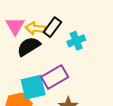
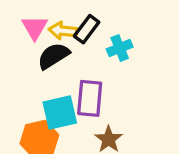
purple rectangle: (55, 77) -> (90, 98), turned -55

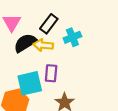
yellow arrow: (63, 31) -> (43, 45), moved
purple rectangle: (90, 98) -> (51, 73), size x0.7

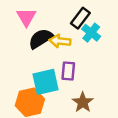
black rectangle: (49, 24) -> (80, 18), moved
cyan cross: (72, 37) -> (91, 33), turned -30

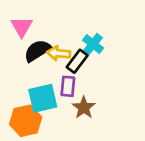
black rectangle: (80, 18) -> (77, 61), moved
brown star: (83, 102) -> (84, 108), moved

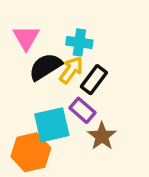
cyan cross: (93, 44) -> (79, 42), moved, turned -30
yellow arrow: (59, 53) -> (71, 70), turned 120
purple rectangle: (68, 86) -> (83, 110), turned -54

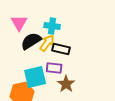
black rectangle: (94, 80) -> (61, 49), turned 66
purple rectangle: (83, 110) -> (54, 68), turned -35

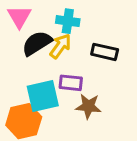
black rectangle: (61, 49) -> (105, 52), moved
brown star: (66, 84) -> (88, 106), turned -30

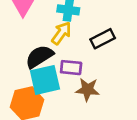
black semicircle: (37, 43) -> (39, 57), moved
black rectangle: (105, 52) -> (103, 39), turned -40

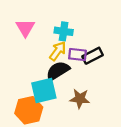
black semicircle: (39, 57) -> (58, 71), moved
purple rectangle: (71, 68) -> (77, 55), moved

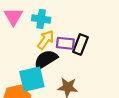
cyan cross: (64, 31) -> (41, 19), moved
black rectangle: (93, 56) -> (80, 44), turned -42

